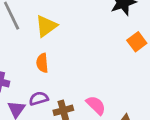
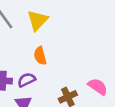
purple semicircle: (39, 98) -> (26, 80), moved

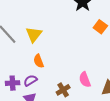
pink semicircle: (98, 87) -> (85, 80), turned -140

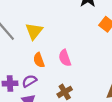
pink semicircle: (85, 80) -> (65, 58), moved

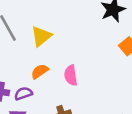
orange semicircle: (39, 60) -> (40, 71), turned 64

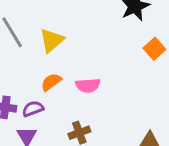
pink semicircle: (71, 75) -> (88, 85), turned -84

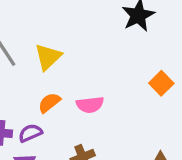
orange square: (154, 49) -> (161, 83), moved

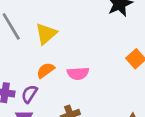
purple semicircle: (30, 133) -> (29, 94), turned -36

